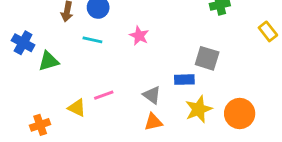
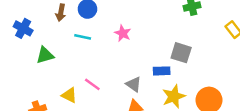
blue cross: (23, 43) -> (23, 28), moved
pink line: (104, 95) -> (92, 84), turned 56

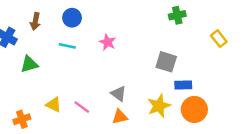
brown arrow: (61, 13) -> (35, 21), moved
blue rectangle: (162, 71) -> (183, 85), moved
pink line: (92, 84) -> (82, 107), moved

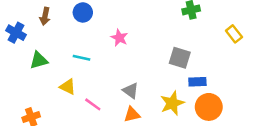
cyan line: (67, 46) -> (82, 58), moved
yellow triangle: (54, 105) -> (68, 87), moved

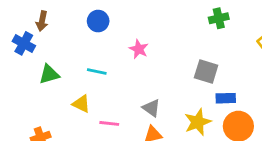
brown arrow: (45, 16) -> (42, 21), moved
pink line: (93, 104) -> (109, 123), turned -30

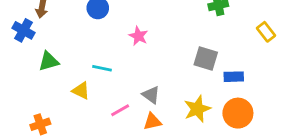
cyan line: (97, 72) -> (102, 68), moved
blue rectangle: (226, 98) -> (234, 77), moved
pink line: (109, 123) -> (120, 110), moved, turned -36

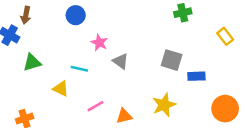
pink star: (138, 36) -> (99, 43), moved
gray triangle: (151, 95) -> (120, 61), moved
orange circle: (238, 113) -> (225, 109), moved

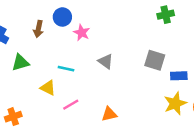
brown arrow: (26, 15) -> (38, 29), moved
pink star: (99, 43) -> (82, 33), moved
yellow star: (164, 105) -> (175, 103), moved
pink line: (96, 106) -> (71, 105), moved

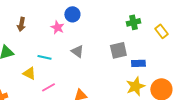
green cross: (166, 15) -> (133, 22), moved
blue circle: (62, 17) -> (72, 14), moved
gray square: (155, 60) -> (118, 50), turned -30

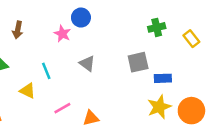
cyan line: (44, 57) -> (46, 71), turned 56
pink line: (48, 87) -> (62, 108), moved

